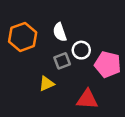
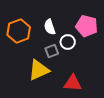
pink pentagon: (108, 64) -> (87, 26), moved
yellow triangle: (47, 84) -> (39, 70), size x1.6

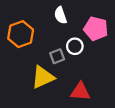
white semicircle: (50, 27) -> (60, 15), moved

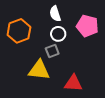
white circle: (75, 46) -> (58, 34), moved
yellow triangle: (43, 77) -> (39, 70), turned 30

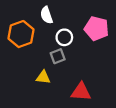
white semicircle: (55, 14) -> (47, 15), moved
yellow triangle: (39, 70) -> (43, 77), size x0.6

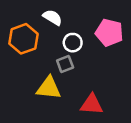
white semicircle: (47, 15) -> (52, 17), turned 140
yellow triangle: (43, 77) -> (49, 88), size x1.5

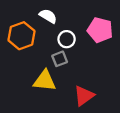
red triangle: (92, 104) -> (84, 96), turned -40

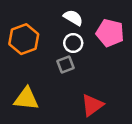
white semicircle: (48, 16) -> (73, 18), moved
yellow triangle: (45, 81) -> (26, 99), moved

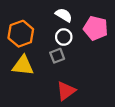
yellow triangle: (26, 99) -> (23, 66), moved
red triangle: (92, 105) -> (66, 91), moved

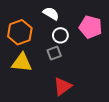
white semicircle: (64, 15) -> (51, 14), moved

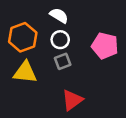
pink pentagon: (91, 27) -> (105, 46), moved
white circle: (60, 35) -> (60, 40), moved

